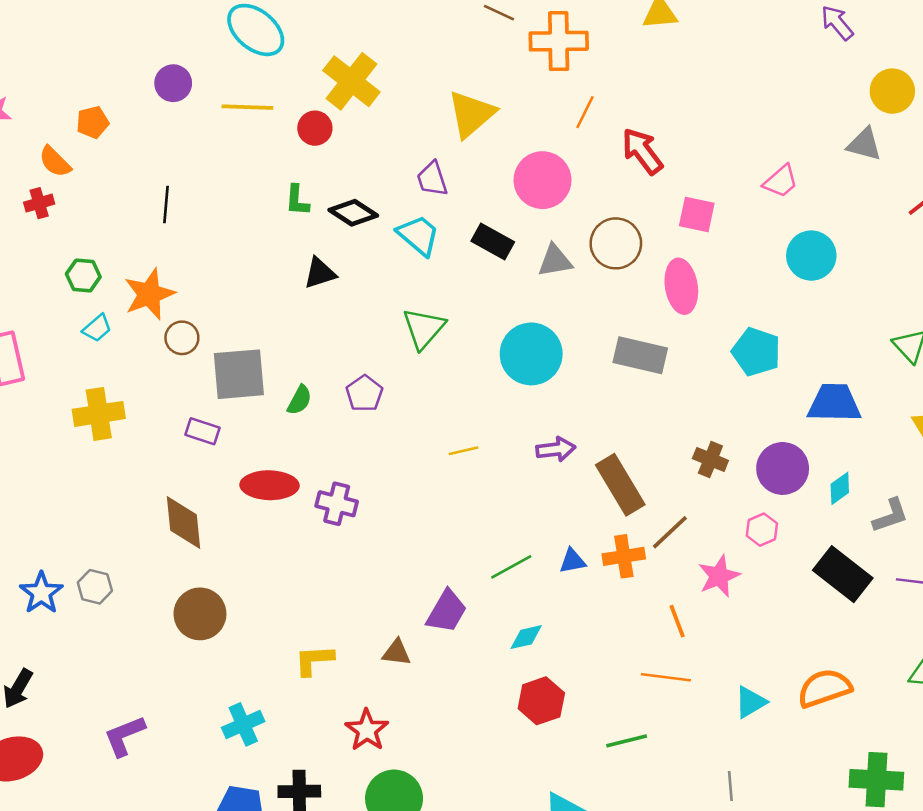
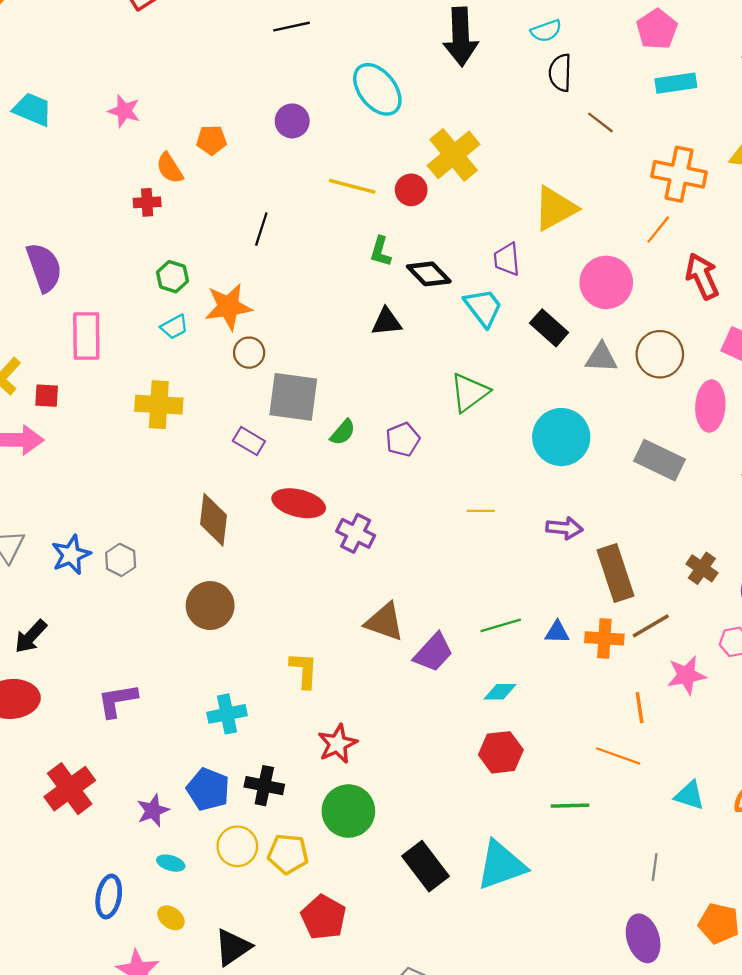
orange cross: (559, 41) -> (679, 174), moved
yellow line: (247, 107) -> (352, 186), moved
brown triangle: (397, 652) -> (385, 622), moved, size x1.5
yellow L-shape: (314, 660) -> (304, 670), turned 84
cyan triangle: (750, 702) -> (690, 795), turned 36

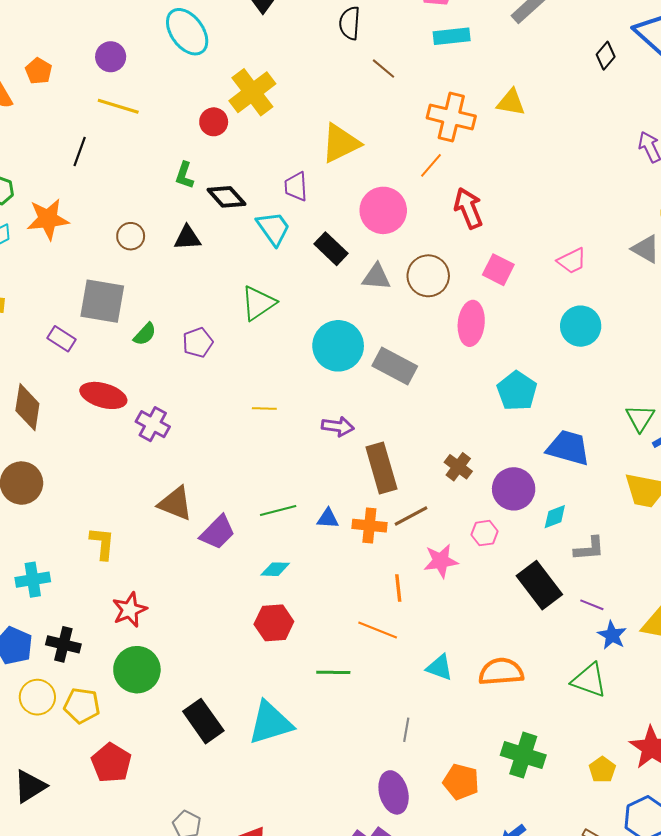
orange pentagon: (211, 140) -> (39, 71), turned 30
yellow line: (352, 186) -> (118, 106), moved
brown circle: (249, 353) -> (131, 236), moved
gray rectangle: (659, 460) -> (395, 366), moved

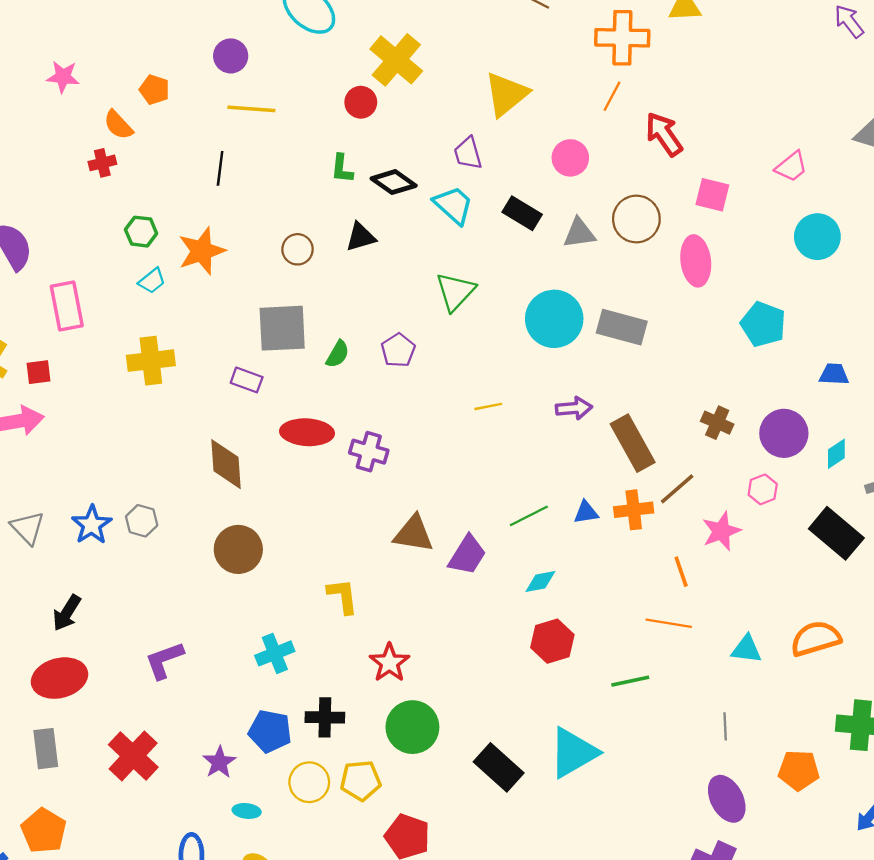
pink circle: (383, 210) -> (570, 158), size x0.7
blue trapezoid: (568, 448) -> (834, 374), size x0.6

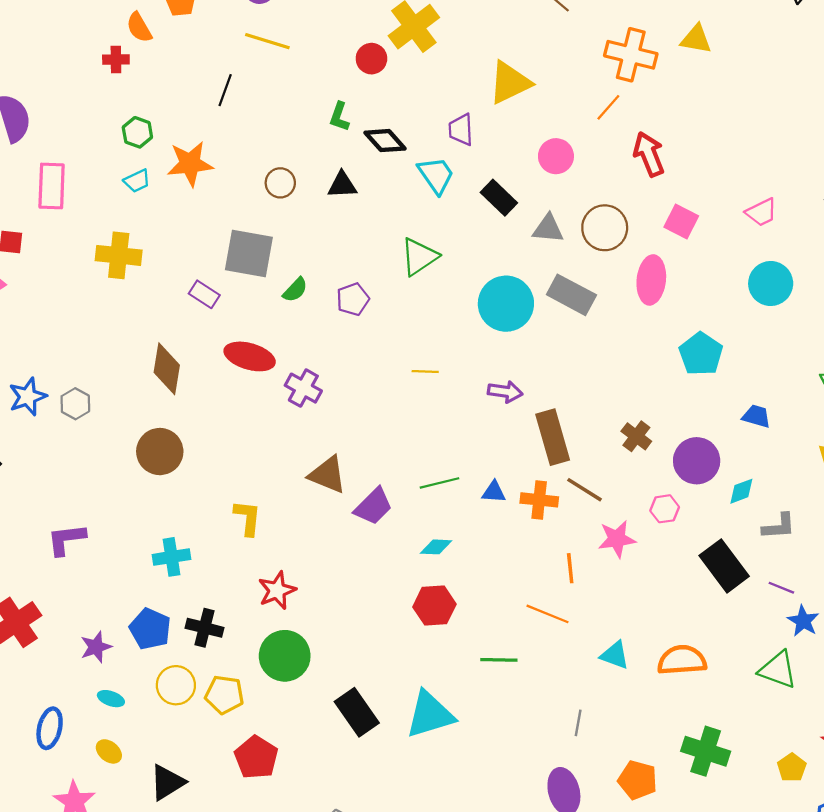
gray rectangle: (622, 327) -> (571, 295), moved
brown line: (677, 489) -> (584, 490), turned 60

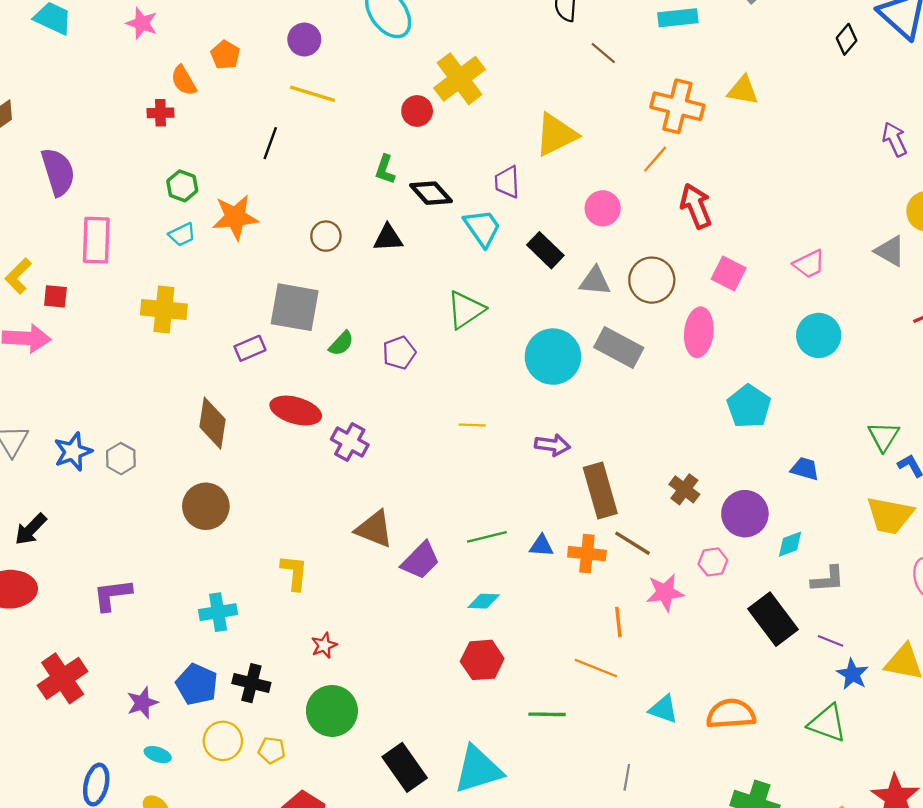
purple rectangle: (204, 294) -> (250, 348), turned -56
red star: (277, 590) -> (324, 645), size x0.7
yellow pentagon: (224, 695) -> (272, 750), size x0.7

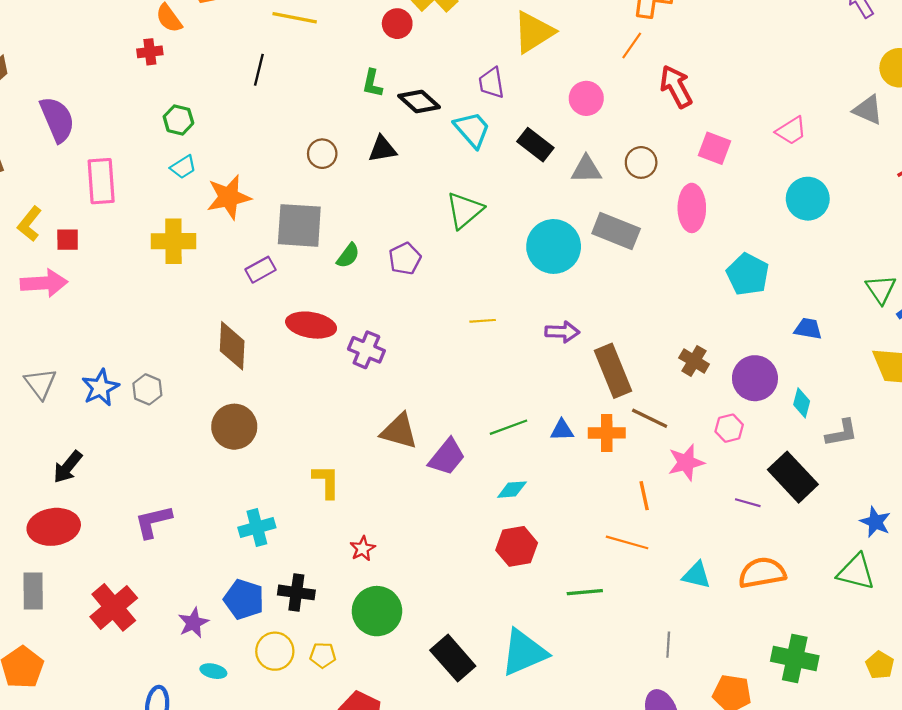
orange star: (235, 217) -> (229, 197), moved
brown circle: (652, 280) -> (641, 162), size x0.7
cyan diamond: (790, 544) -> (802, 403), turned -48
purple line: (830, 641) -> (748, 503), moved

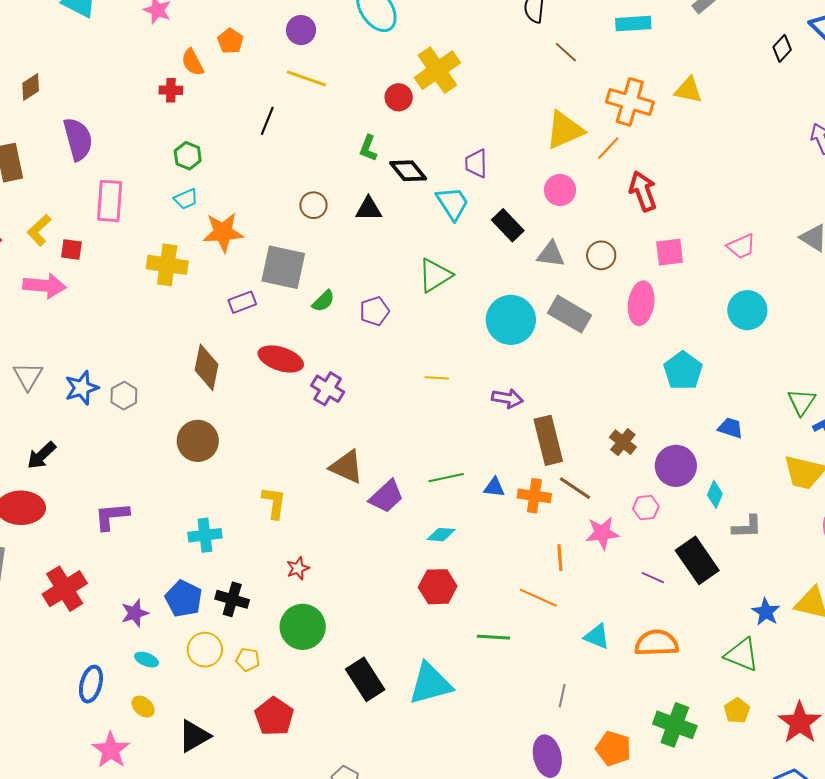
yellow triangle: (534, 32) -> (565, 130), moved
pink square: (714, 148) -> (670, 252), turned -36
yellow pentagon: (880, 665) -> (737, 711), moved

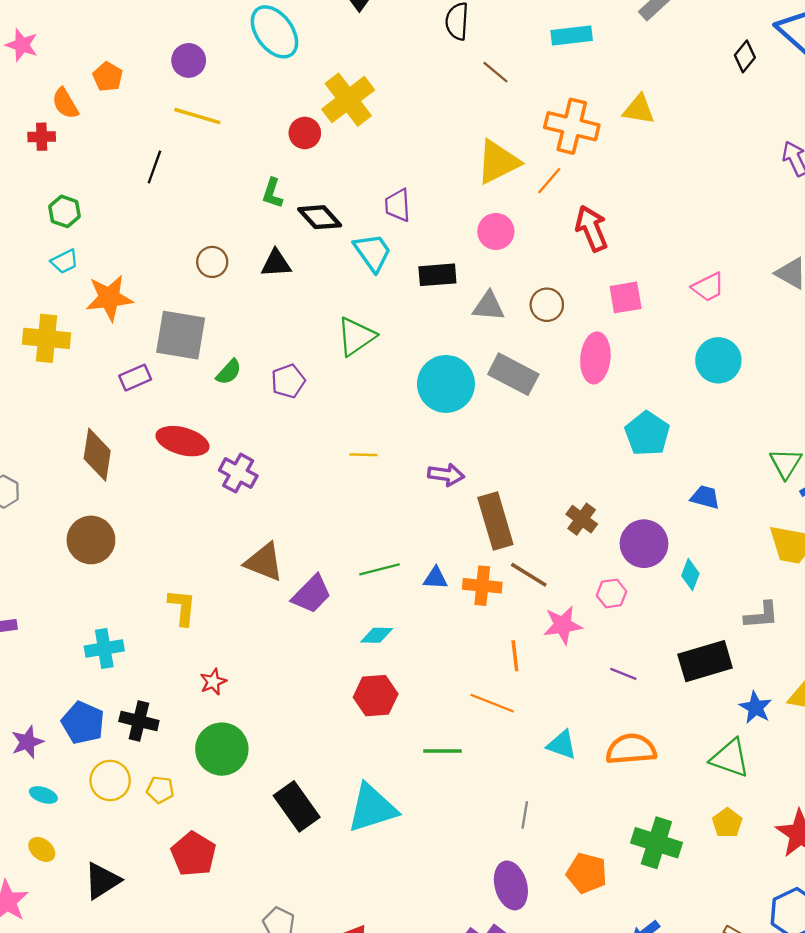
black rectangle: (508, 225) -> (437, 275), turned -48
gray L-shape: (747, 527) -> (761, 615), moved
black rectangle: (697, 560) -> (705, 661), moved, turned -69

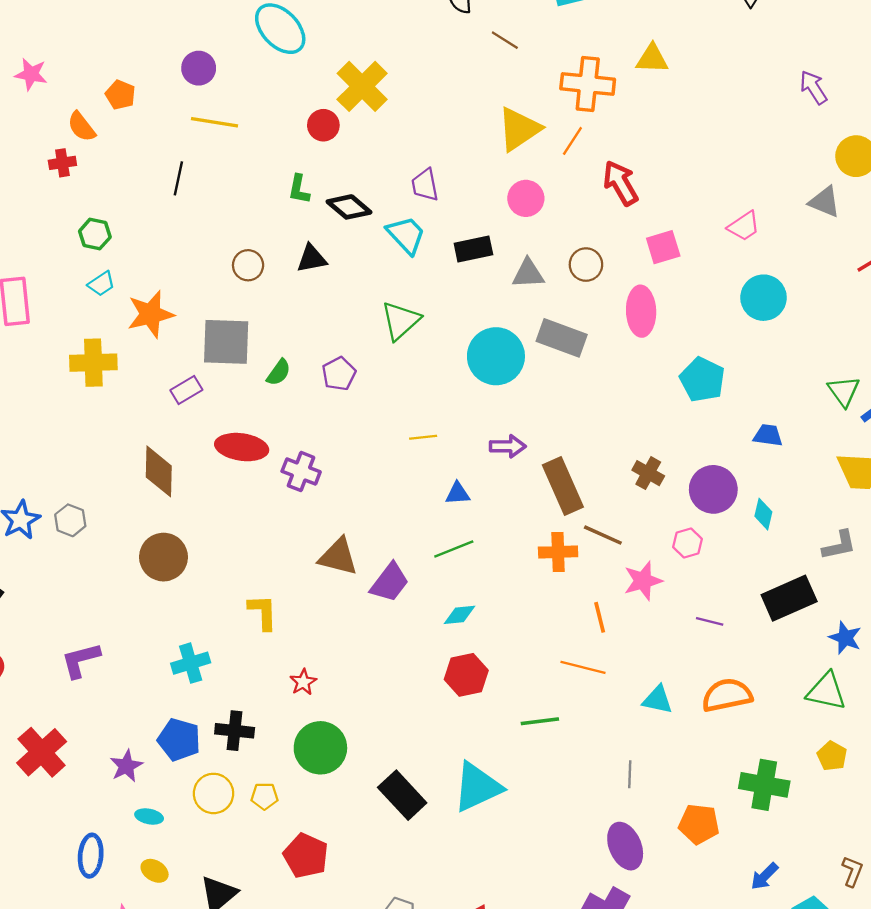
blue triangle: (435, 578) -> (458, 493), moved

